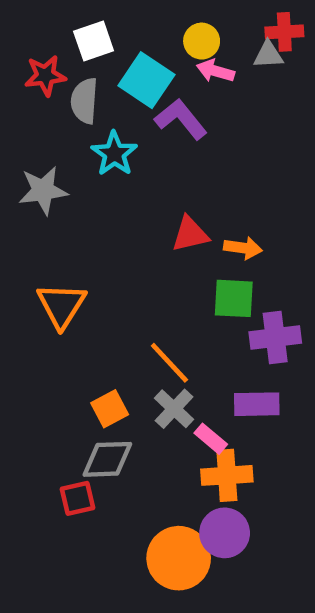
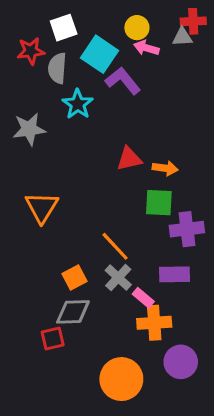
purple circle: (225, 533) -> (181, 362), moved

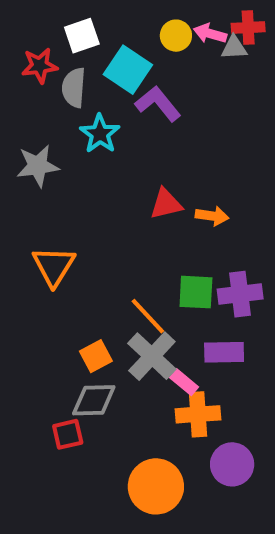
pink arrow: (146, 48) -> (210, 34), moved
green square: (159, 203) -> (196, 292), moved
gray cross: (118, 278) -> (152, 356), size x1.4

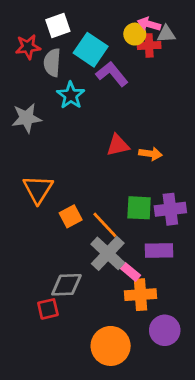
red cross: (248, 28) -> (149, 45), moved
yellow circle: (176, 36) -> (135, 34), moved
orange square: (96, 356) -> (71, 216), moved

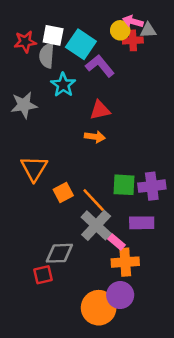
white square: (58, 26) -> (53, 35), moved, turned 30
red triangle: (118, 145) -> (100, 110), moved
orange arrow: (150, 154) -> (95, 137), moved
purple circle: (165, 330) -> (120, 295), moved

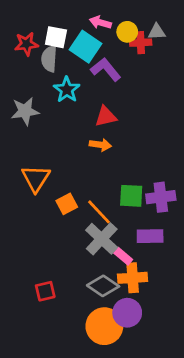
pink arrow: (133, 21) -> (100, 22), moved
gray diamond: (59, 253) -> (103, 286), moved, turned 36

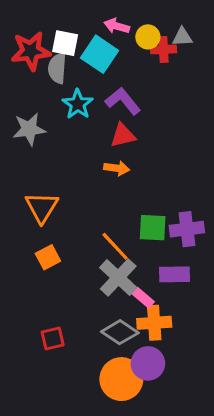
red star: (26, 44) -> (31, 51), size x1.4
purple L-shape: (106, 69) -> (123, 101), moved
orange square: (67, 204) -> (48, 257), moved

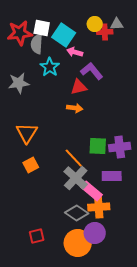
pink arrow: (117, 26) -> (75, 52), moved
purple L-shape: (123, 101) -> (92, 71), moved
pink rectangle: (143, 298) -> (92, 191), size x1.5
red square: (53, 338) -> (37, 236), moved

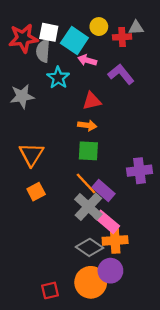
yellow circle: (95, 24) -> (99, 27), moved
purple L-shape: (92, 71) -> (121, 74), moved
green square: (98, 146) -> (88, 151), moved
purple rectangle: (112, 176) -> (103, 190), moved, turned 42
red square: (37, 236) -> (50, 290), moved

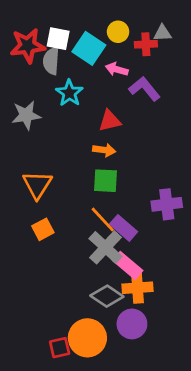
pink arrow: (87, 60) -> (117, 69), moved
orange circle: (91, 282) -> (87, 338), moved

